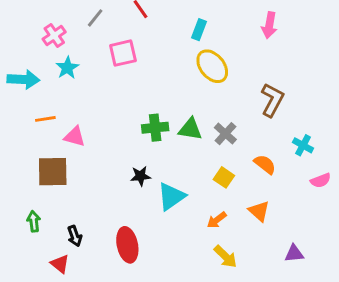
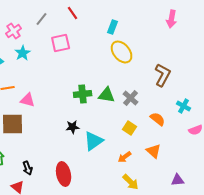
pink arrow: (269, 25) -> (172, 19), moved

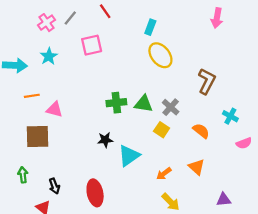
pink cross: (14, 31) -> (47, 23), moved
yellow square: (130, 128) -> (162, 130), moved

